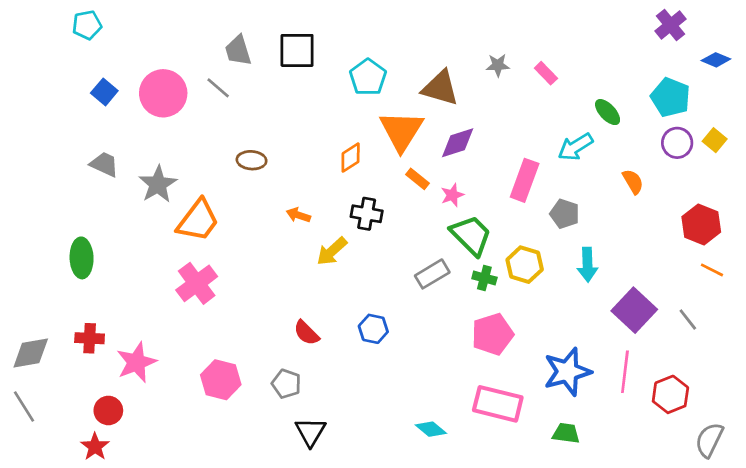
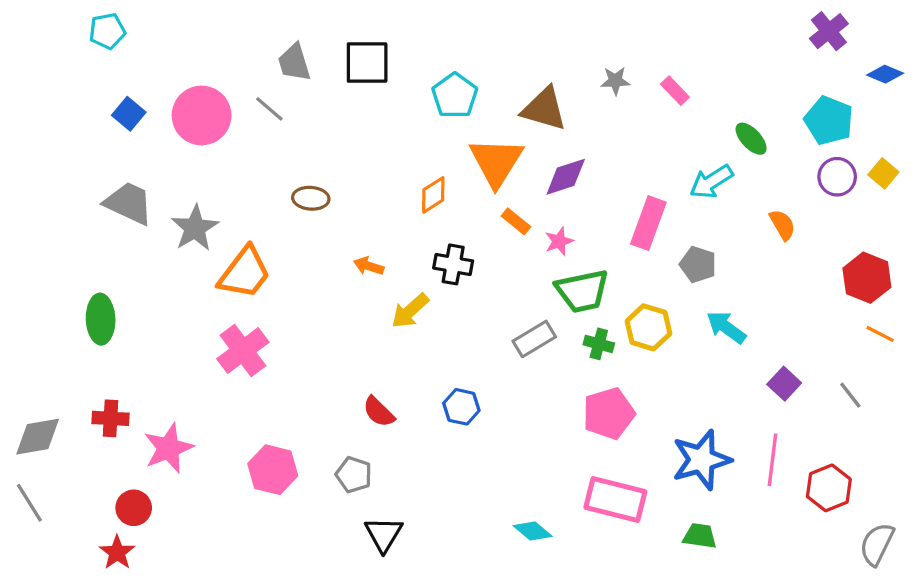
gray trapezoid: (104, 164) -> (129, 203), size x1.4
green trapezoid: (471, 235) -> (582, 291), turned 123
cyan arrow: (587, 265) -> (726, 327), turned 128
purple square: (634, 310) -> (784, 384), size x0.6

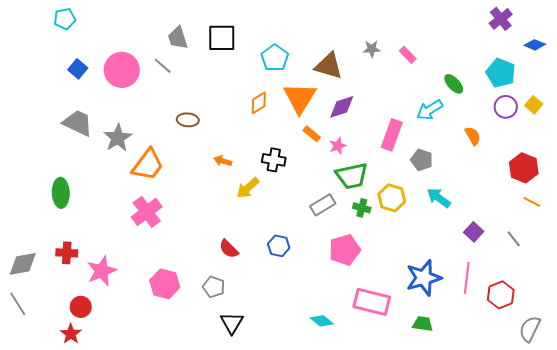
orange diamond: (433, 195) -> (259, 103), moved
pink pentagon: (609, 413) -> (345, 250), moved

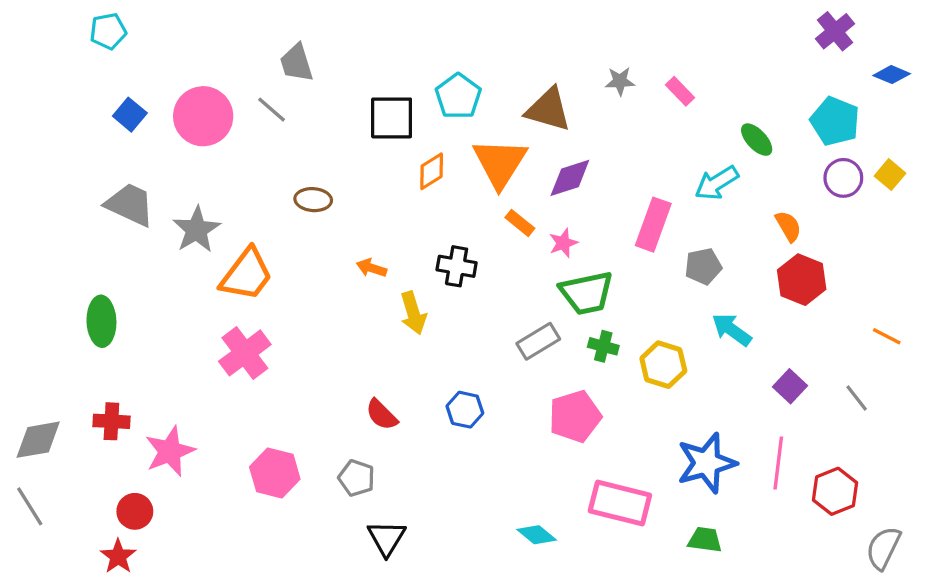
black square: (222, 38) -> (392, 118), moved
gray pentagon: (422, 160) -> (703, 266), turned -30
red hexagon: (524, 168) -> (802, 280), moved
yellow arrow: (248, 188) -> (413, 313), turned -65
yellow hexagon: (392, 198) -> (663, 365), moved

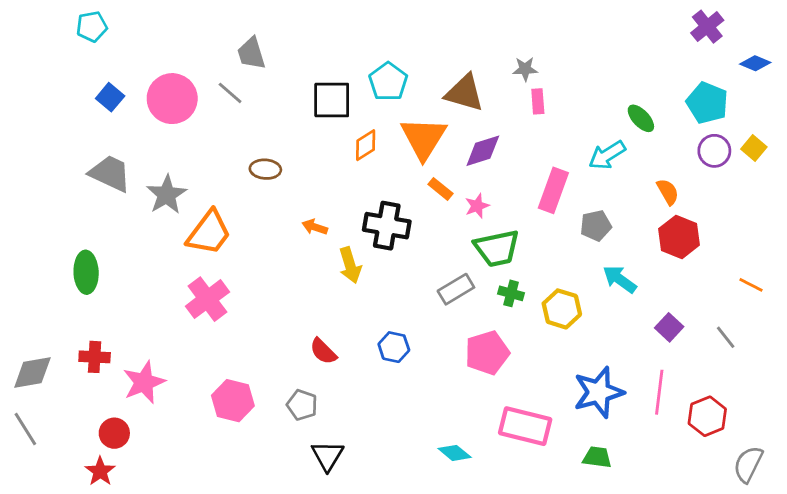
pink rectangle: (680, 91) -> (538, 101), moved, turned 40
black cross: (457, 266) -> (387, 226), size x1.4

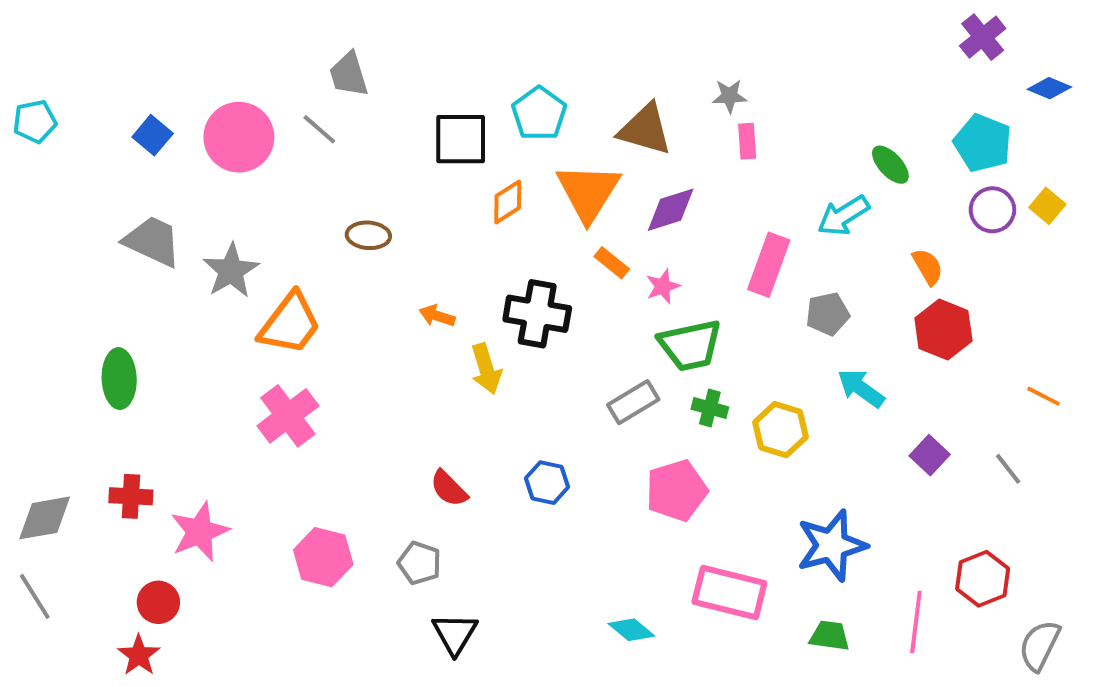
cyan pentagon: (92, 27) -> (35, 121), moved
pink line: (659, 392) -> (916, 622), moved

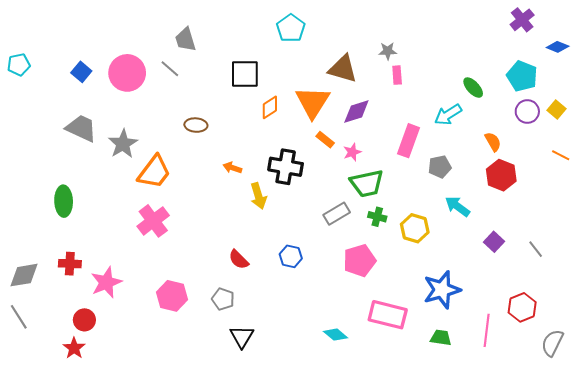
cyan pentagon: (539, 114) -> (291, 28), moved
orange line: (1043, 396) -> (561, 155), moved

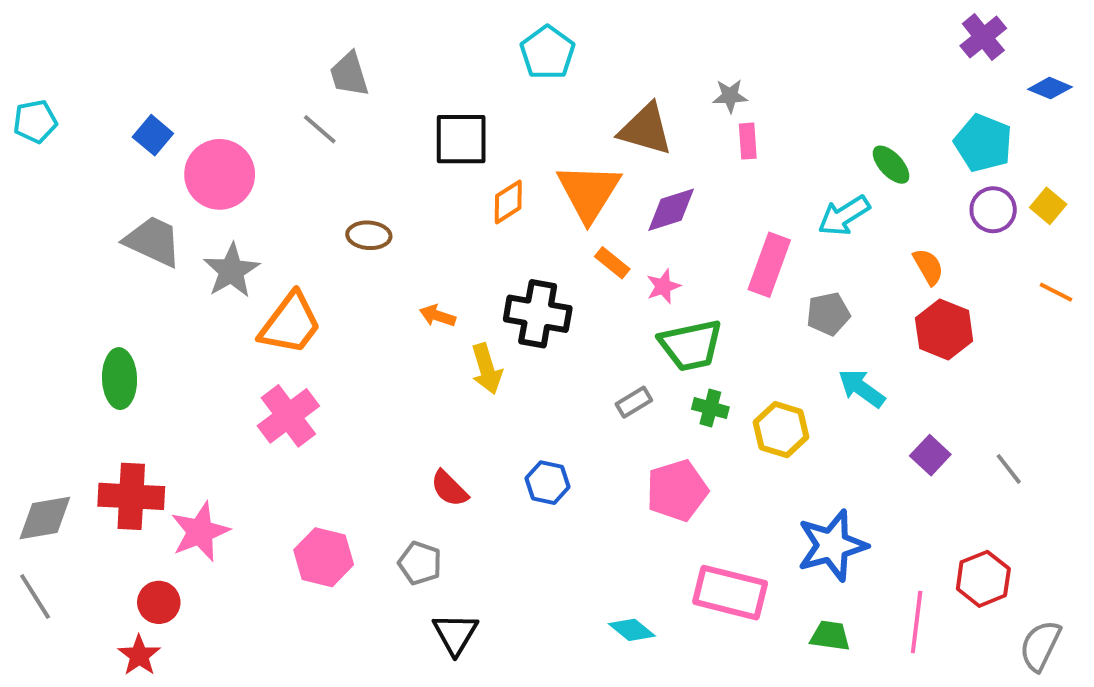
pink circle: (127, 73) -> (220, 174), moved
gray rectangle: (337, 214) -> (634, 402), size x0.7
red cross: (70, 264) -> (131, 496), size x1.5

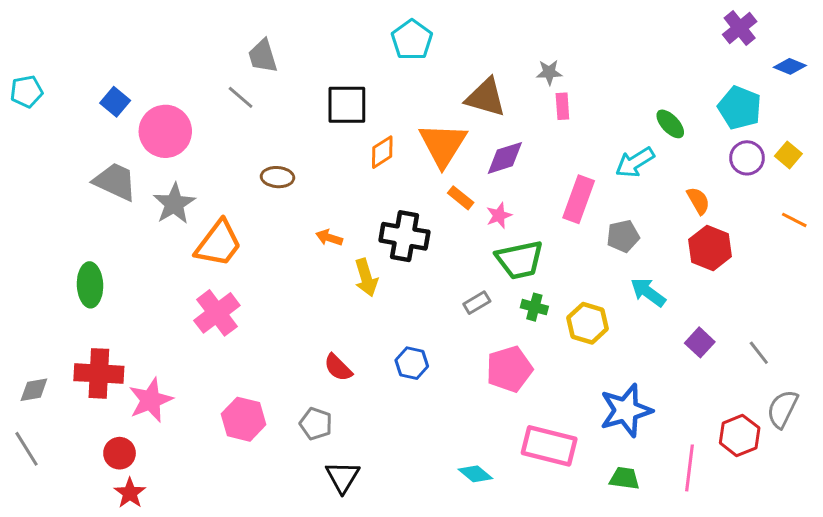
gray diamond: (45, 518) -> (34, 390), size x0.7
gray semicircle: (1040, 646) -> (782, 409), moved
red star: (139, 655) -> (130, 493), moved

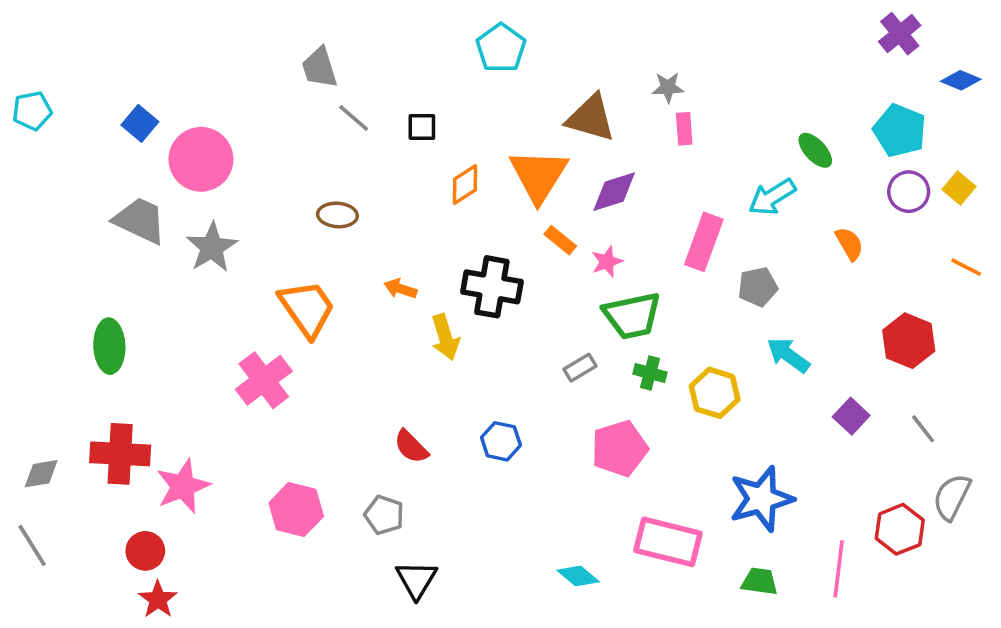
gray line: (241, 97) -> (354, 118), moved
black square: (347, 105) -> (422, 127), size x0.6
orange trapezoid: (218, 244) -> (307, 308), moved, turned -72
red hexagon: (710, 248) -> (909, 341), moved

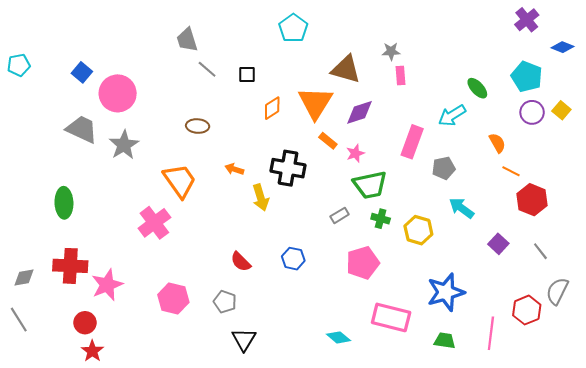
orange line: (966, 267) -> (511, 171), moved

